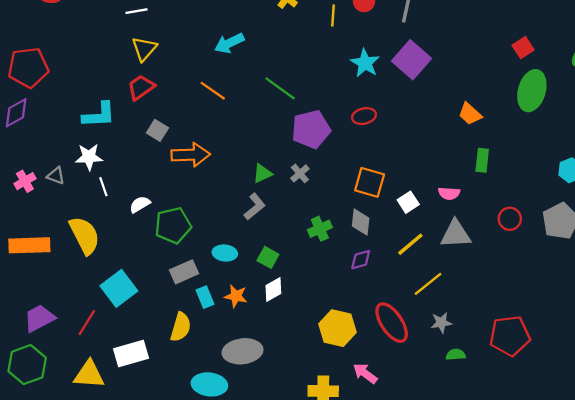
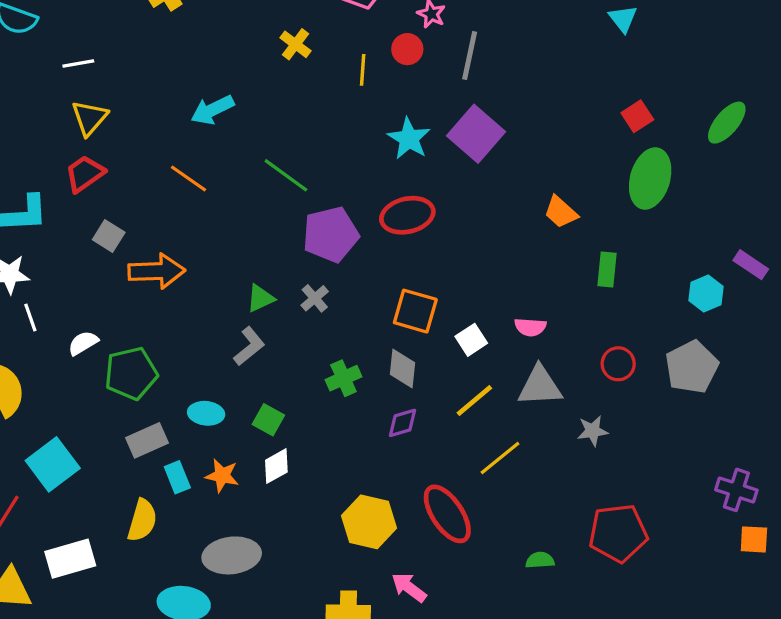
red ellipse: (364, 116) -> (407, 215), size x1.5
green rectangle: (482, 160) -> (607, 270), moved
gray star: (441, 323) -> (593, 431), moved

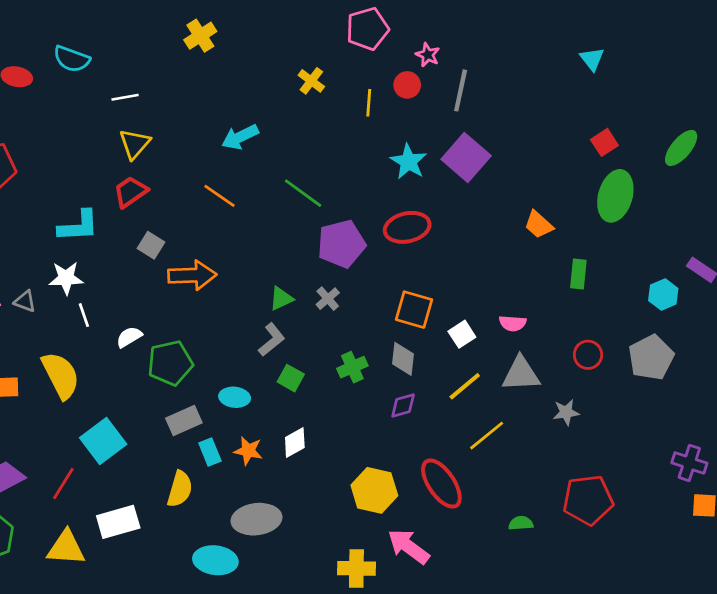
green square: (268, 420) -> (291, 378), moved
pink arrow: (409, 587) -> (409, 547), size x1.4

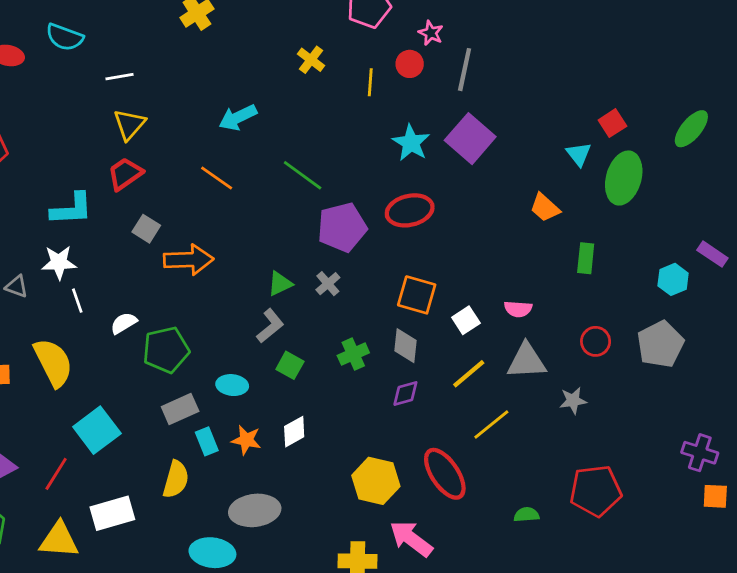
cyan triangle: (592, 59) -> (579, 154), moved

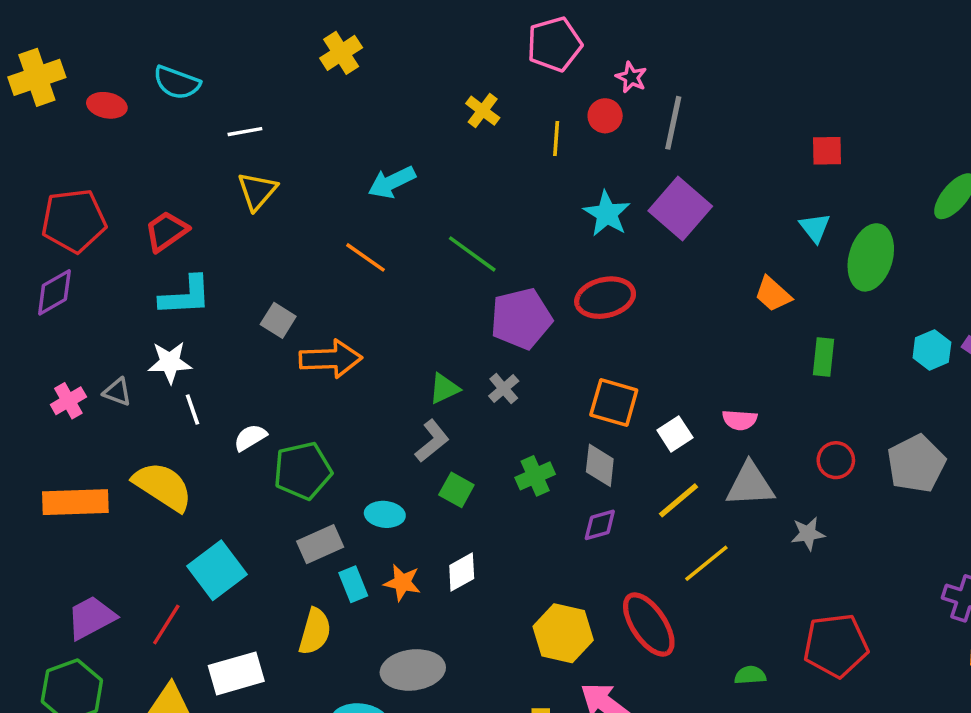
red square: (612, 123) -> (827, 151), moved, turned 32
red trapezoid: (125, 174) -> (166, 231), moved
cyan hexagon: (673, 279) -> (932, 350), moved
yellow semicircle: (53, 363) -> (163, 486), turned -30

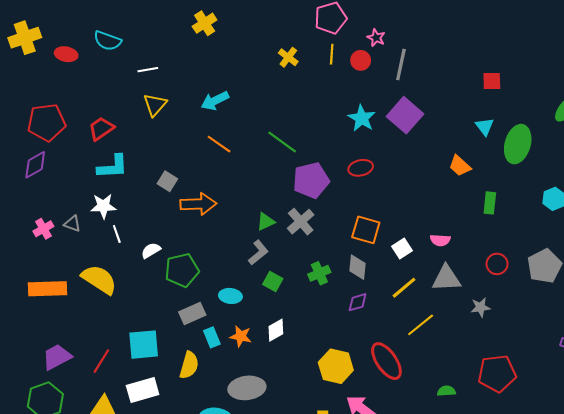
yellow line: (556, 139) -> (332, 54), moved
cyan arrow: (392, 182) -> (215, 101), moved
red ellipse: (605, 298) -> (361, 168), size x0.7
gray cross: (504, 389) -> (301, 222), size x1.5
cyan square: (217, 570) -> (144, 345), moved, turned 32

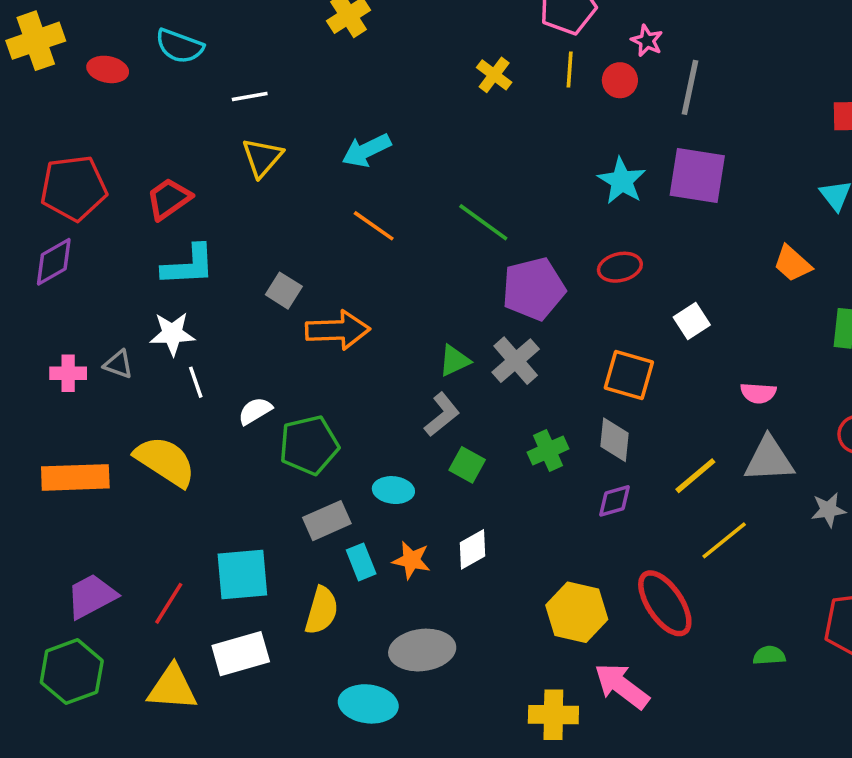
purple square: (405, 115) -> (697, 175), turned -32
pink cross: (43, 229) -> (68, 373), turned 30
white square: (402, 248) -> (692, 321), moved

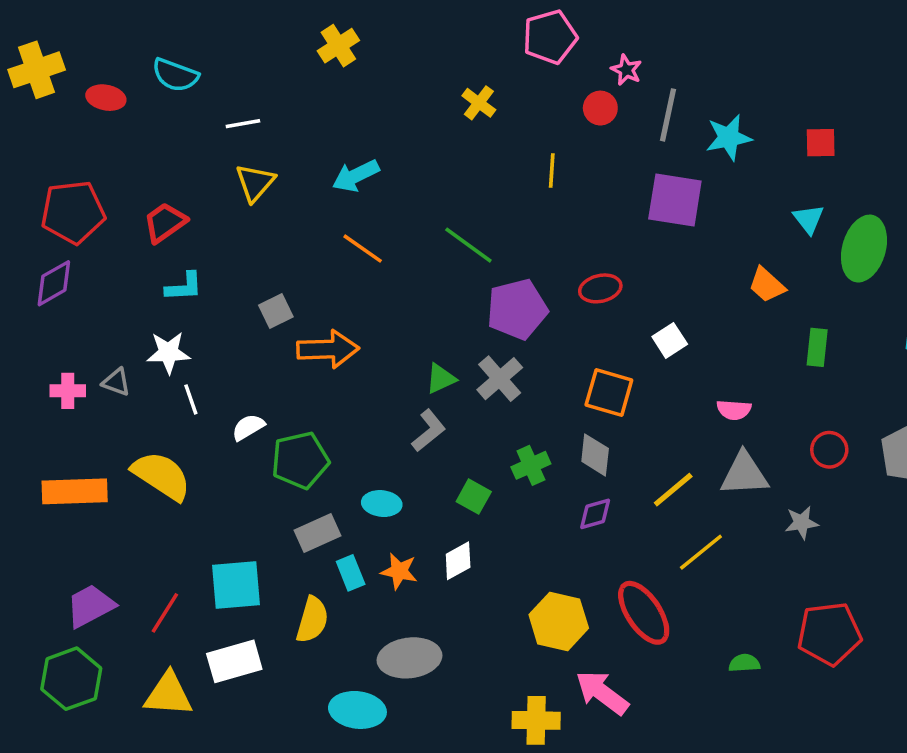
yellow line: (570, 69) -> (552, 170), moved
cyan star: (622, 181) -> (729, 137), moved, turned 30
cyan L-shape: (189, 265) -> (184, 287), size x0.7
gray square: (284, 291) -> (276, 311), turned 32
green square: (467, 465) -> (474, 497), moved

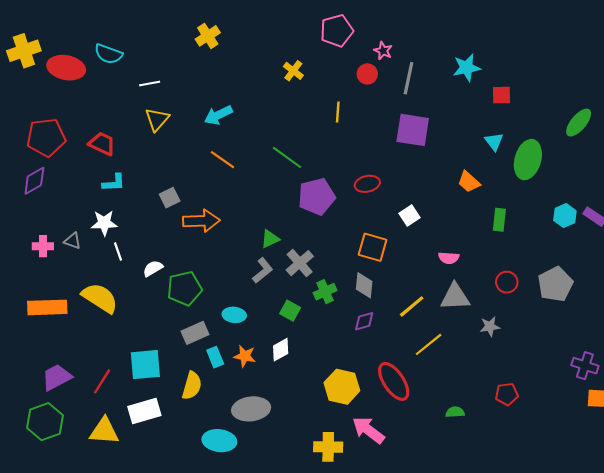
red ellipse: (106, 98) -> (66, 68), size x1.6
cyan star: (729, 137) -> (467, 68), moved
red trapezoid: (165, 222) -> (102, 144), turned 60
gray cross: (500, 379) -> (300, 263), moved
red pentagon: (829, 634) -> (507, 394), size x0.6

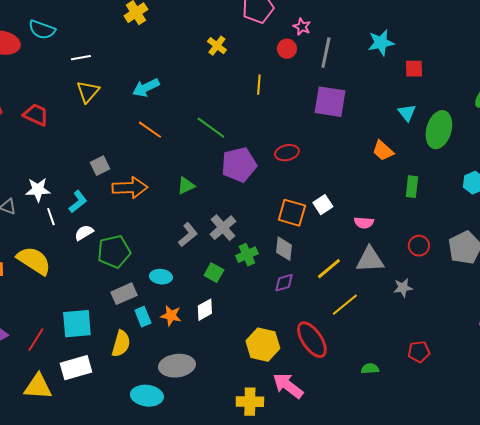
cyan L-shape: (114, 183) -> (78, 202), moved, turned -35
white square: (410, 216) -> (323, 205), moved
green triangle: (270, 239) -> (186, 186), moved

